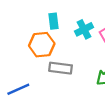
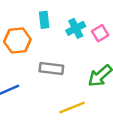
orange hexagon: (42, 45) -> (17, 41), moved

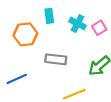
cyan cross: (76, 28) -> (78, 23), turned -35

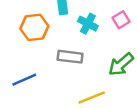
cyan cross: (78, 23) -> (88, 24), moved

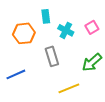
gray rectangle: (70, 57) -> (52, 56), turned 66

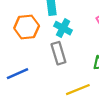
cyan cross: (66, 30) -> (63, 28), moved

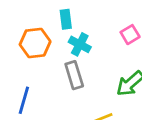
blue line: (17, 74) -> (24, 100), turned -50

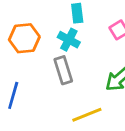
cyan rectangle: (66, 19) -> (77, 13), moved

